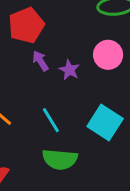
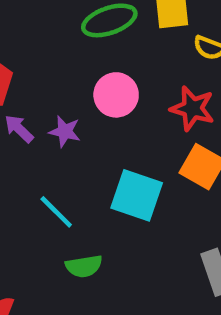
green semicircle: (60, 159) -> (84, 266), size x0.7

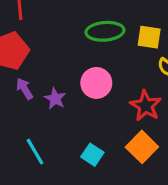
cyan square: (137, 195) -> (92, 155), size x0.6

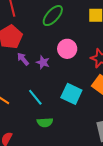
green ellipse: (105, 31) -> (53, 16), moved, turned -35
cyan square: (92, 155) -> (71, 94), size x1.5

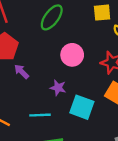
purple star: (43, 62) -> (58, 88), moved
cyan line: (35, 97) -> (40, 115), turned -48

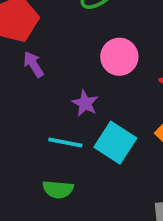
cyan line: (40, 115) -> (65, 142), moved

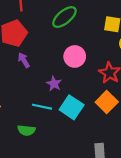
green semicircle: (58, 189) -> (26, 130), moved

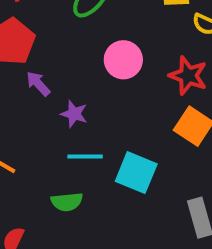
purple star: (54, 84) -> (74, 114), moved
cyan square: (72, 107) -> (136, 173), moved

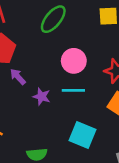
cyan line: (85, 156) -> (73, 90), moved

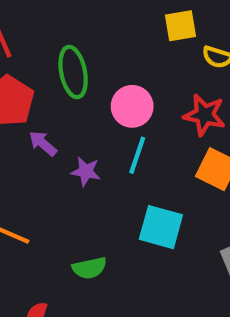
green ellipse: (53, 19) -> (73, 72), moved, turned -44
cyan line: (73, 90) -> (137, 155), turned -65

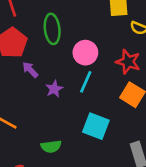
purple star: (86, 171) -> (54, 89), turned 30

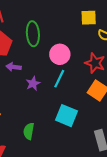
purple arrow: (30, 70) -> (14, 67), turned -40
green semicircle: (51, 147) -> (29, 131), turned 105

